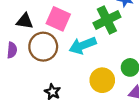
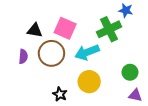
yellow circle: (102, 80) -> (89, 82), moved

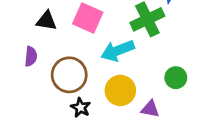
brown circle: (51, 53) -> (69, 75), moved
purple triangle: (135, 95) -> (150, 109), moved

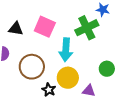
cyan arrow: (118, 51) -> (66, 50), turned -65
black star: (81, 108) -> (49, 90), moved

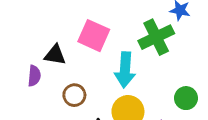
black triangle: (16, 29) -> (55, 55), moved
brown circle: (32, 67) -> (74, 95), size x0.6

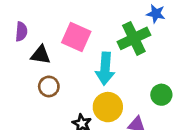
purple semicircle: (34, 76) -> (21, 32), moved
brown circle: (74, 95) -> (49, 86), moved

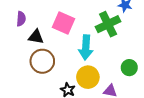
brown circle: (49, 86) -> (42, 61), size x1.5

